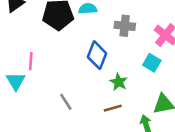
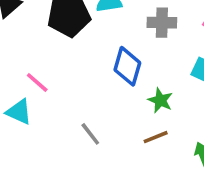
pink line: (31, 61) -> (37, 83), turned -48
cyan triangle: (16, 81) -> (19, 112), turned -30

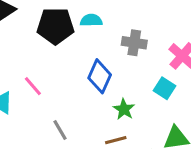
pink line: (37, 83) -> (33, 86), moved

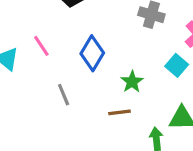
blue diamond: (100, 76) -> (92, 53), moved

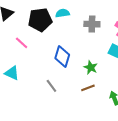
pink line: (41, 46) -> (22, 43), moved

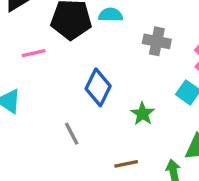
pink line: (22, 43) -> (34, 53), turned -64
brown line: (88, 88) -> (126, 164), moved

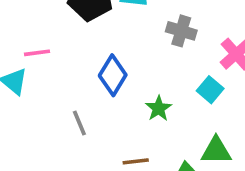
pink line: (34, 53) -> (37, 53), moved

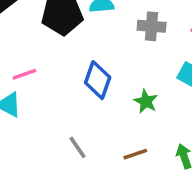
gray line: (79, 123) -> (77, 147), moved

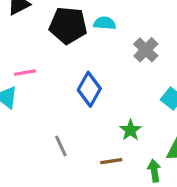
gray cross: (152, 26) -> (146, 50), turned 30
green star: (146, 101) -> (130, 130), moved

